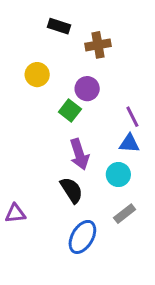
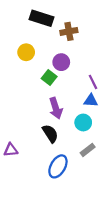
black rectangle: (59, 26) -> (41, 18), size x1.5

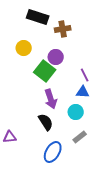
green square: (49, 78) -> (45, 71), size x1.5

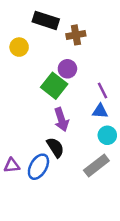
yellow circle: (24, 48) -> (19, 47), moved
cyan circle: (76, 112) -> (107, 135), moved
gray rectangle: (80, 137) -> (96, 165), size x1.5
blue ellipse: (53, 152) -> (38, 167), moved

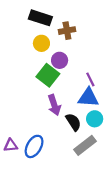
yellow circle: (19, 47) -> (41, 43), moved
blue triangle: (100, 111) -> (88, 98), size x1.5
black semicircle: (55, 147) -> (73, 122), moved

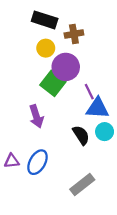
purple circle: (60, 60) -> (66, 67), size x1.5
purple line: (90, 79) -> (89, 92), moved
purple arrow: (54, 105) -> (36, 116), moved
gray rectangle: (85, 145) -> (82, 185), moved

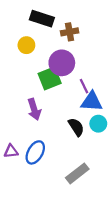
yellow circle: (46, 48) -> (26, 45), moved
green square: (53, 83) -> (50, 78), turned 30

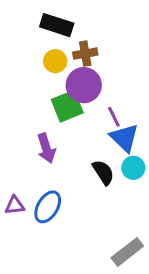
brown cross: (70, 32) -> (85, 54), moved
yellow circle: (26, 45) -> (55, 61), moved
blue triangle: (92, 102) -> (124, 138), turned 40
gray rectangle: (77, 173) -> (127, 252), moved

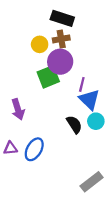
black rectangle: (57, 25) -> (62, 18), moved
purple line: (114, 117) -> (82, 84), turned 40
purple arrow: (46, 148) -> (18, 109), moved

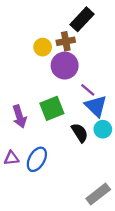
black rectangle: (62, 18) -> (82, 19), moved, turned -65
green square: (48, 77) -> (52, 108), moved
purple line: (82, 84) -> (88, 90), turned -64

